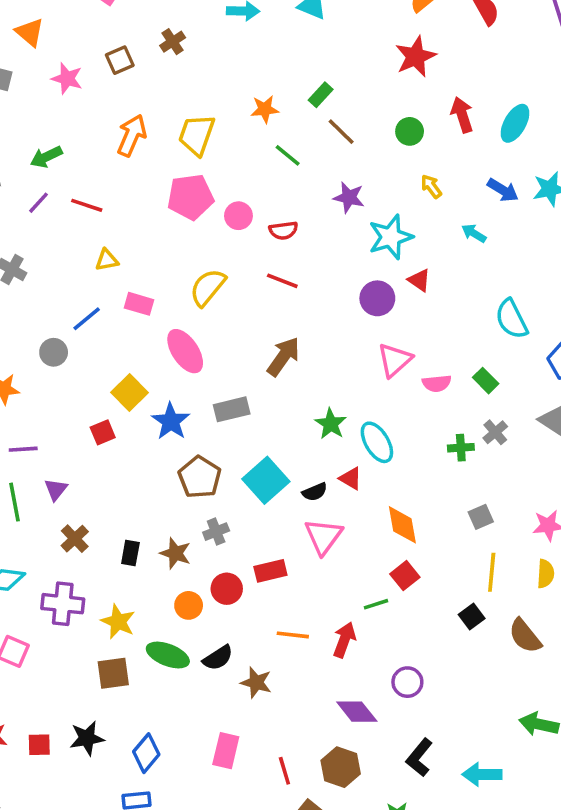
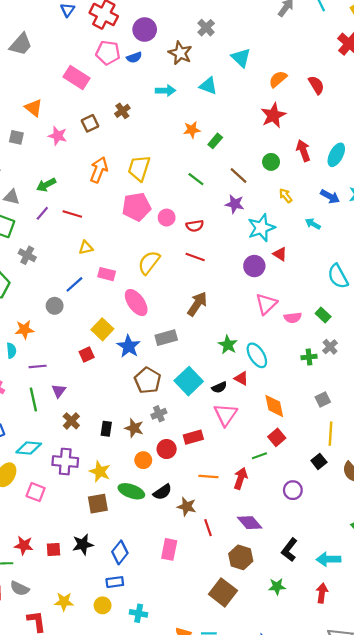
orange star: (265, 109) -> (192, 130), moved
brown line: (341, 132) -> (239, 175), moved
purple circle: (407, 682) -> (293, 490), moved
red line: (284, 771) -> (208, 528), moved

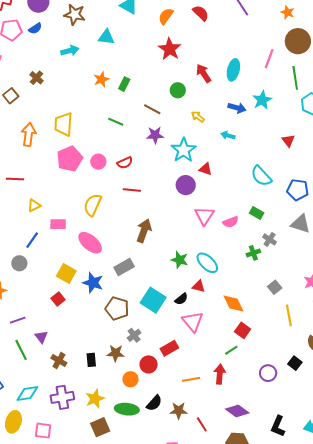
black square: (319, 461) -> (295, 363), moved
yellow star: (100, 472) -> (95, 399), turned -30

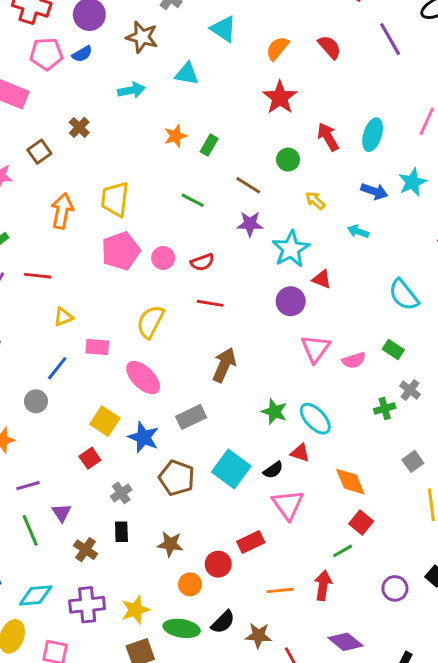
gray cross: (134, 335) -> (121, 493), moved
black rectangle: (91, 360) -> (121, 532), moved

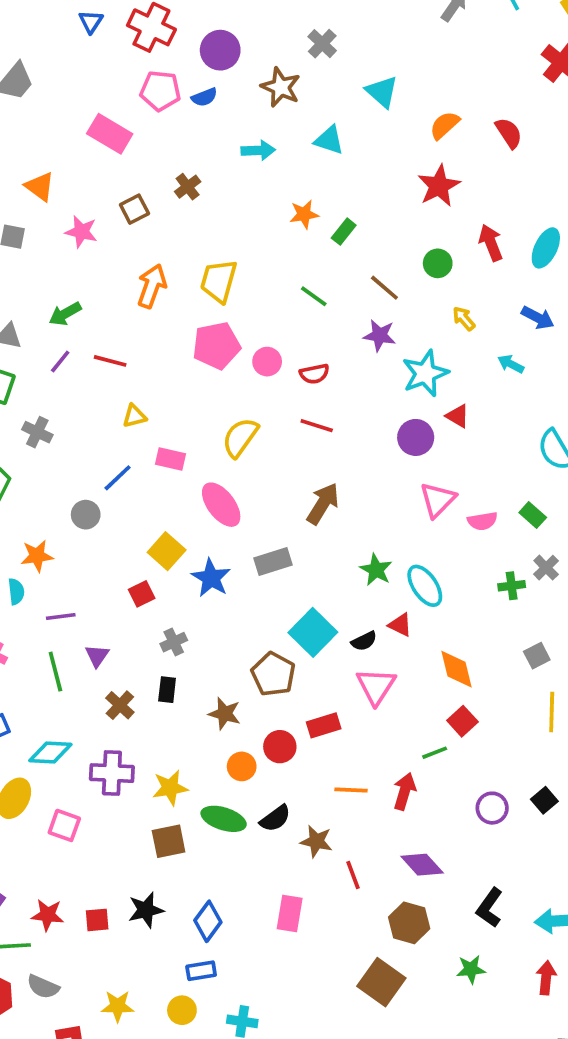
brown pentagon: (177, 478) -> (273, 674), moved

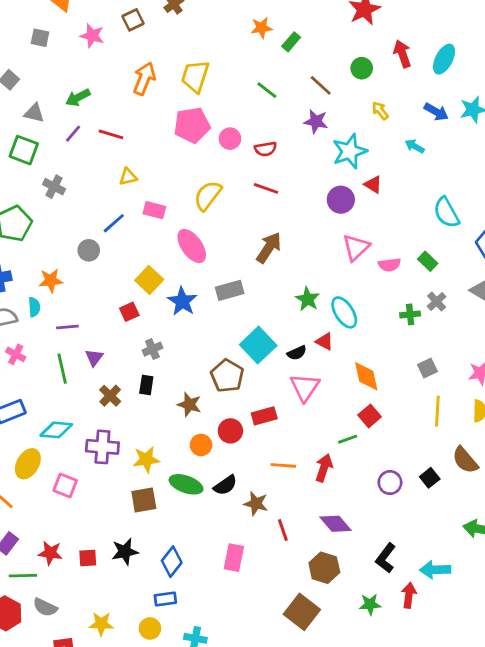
red arrow: (546, 978) -> (409, 595), moved

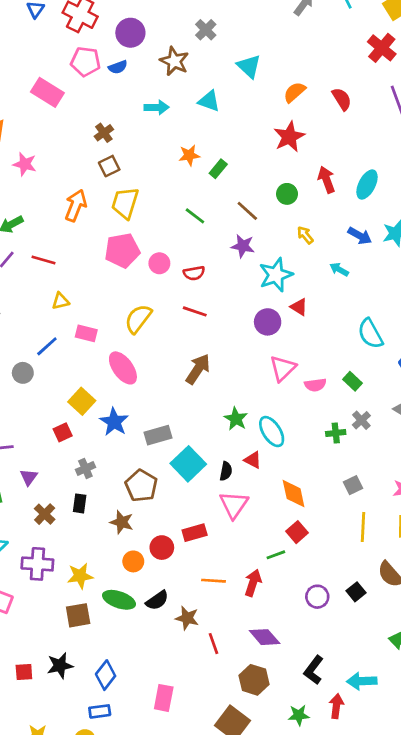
brown square: (133, 20) -> (109, 166), moved
gray rectangle: (230, 290) -> (158, 435), moved
black semicircle: (297, 353) -> (226, 471), turned -54
brown pentagon: (227, 376) -> (141, 486), moved
pink rectangle: (234, 558) -> (164, 698), moved

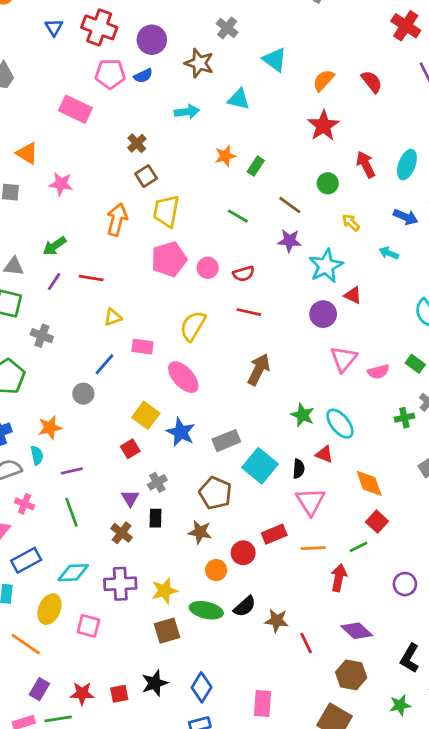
purple triangle: (29, 477) -> (130, 498), moved
orange line: (214, 581) -> (313, 548), moved

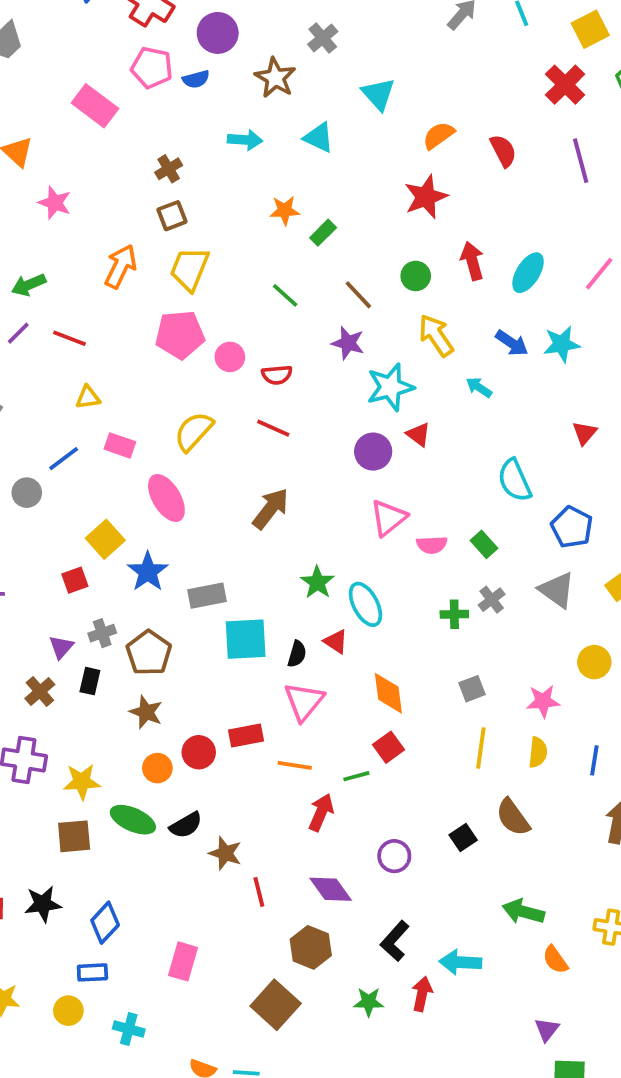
yellow arrow: (351, 223) -> (436, 335), size x1.6
cyan square: (260, 466) -> (246, 639), turned 36
brown pentagon: (215, 493) -> (149, 653), moved
purple circle: (405, 584) -> (394, 856), moved

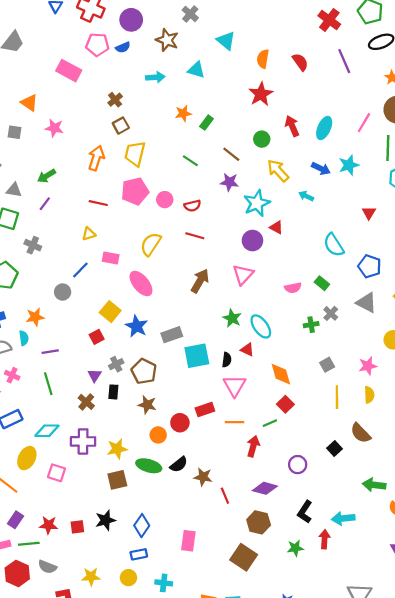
orange semicircle: (439, 135) -> (263, 59), turned -36
red line: (69, 338) -> (98, 203), moved
pink triangle: (388, 518) -> (243, 275), moved
purple diamond: (331, 889) -> (265, 488), turned -30

